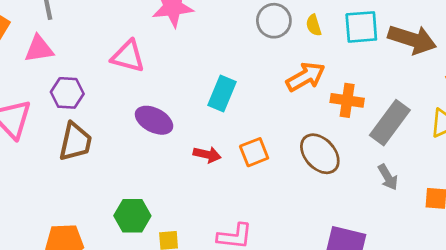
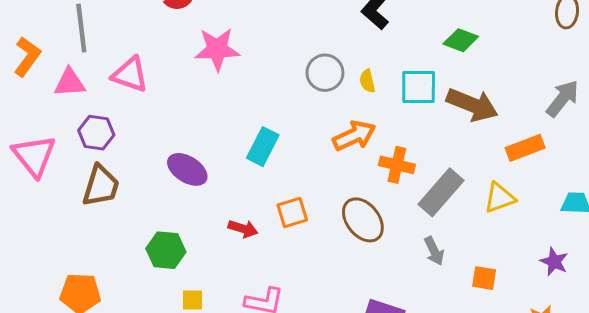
pink triangle: (128, 56) -> (130, 75), moved
red arrow: (207, 155) -> (243, 229), moved
green hexagon: (132, 216) -> (166, 250), moved

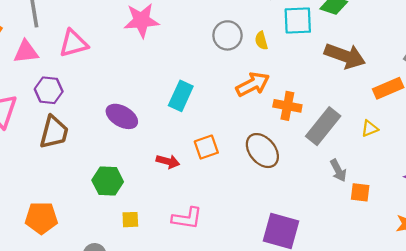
pink triangle: (130, 75) -> (73, 43), turned -32
cyan square: (419, 87) -> (298, 20), moved
yellow triangle: (500, 198) -> (370, 128), size x0.7
gray arrow: (434, 251) -> (338, 170), moved

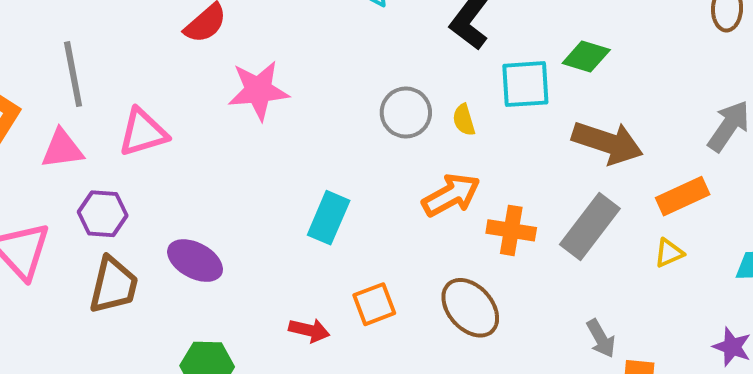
purple ellipse: (122, 116) -> (195, 261), moved
gray rectangle: (323, 126) -> (590, 227), moved
yellow triangle: (370, 128) -> (669, 253), moved

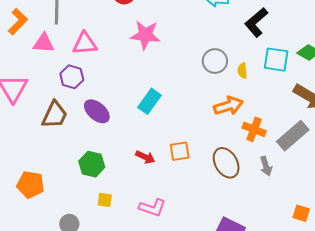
purple hexagon: (103, 214) -> (72, 77), moved
cyan rectangle: (329, 218) -> (150, 101), moved
gray arrow: (601, 339) -> (266, 166), moved

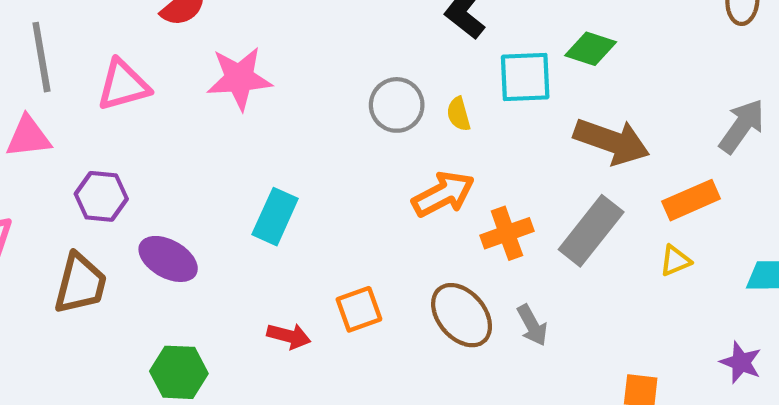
pink triangle: (85, 43) -> (123, 85), moved
orange cross: (254, 129) -> (507, 233), turned -30
gray arrow: (266, 166) -> (532, 325), moved

